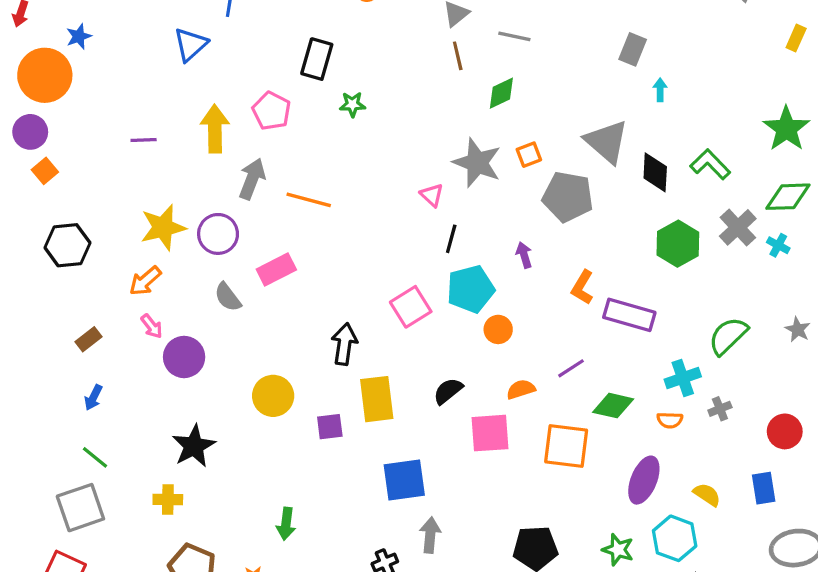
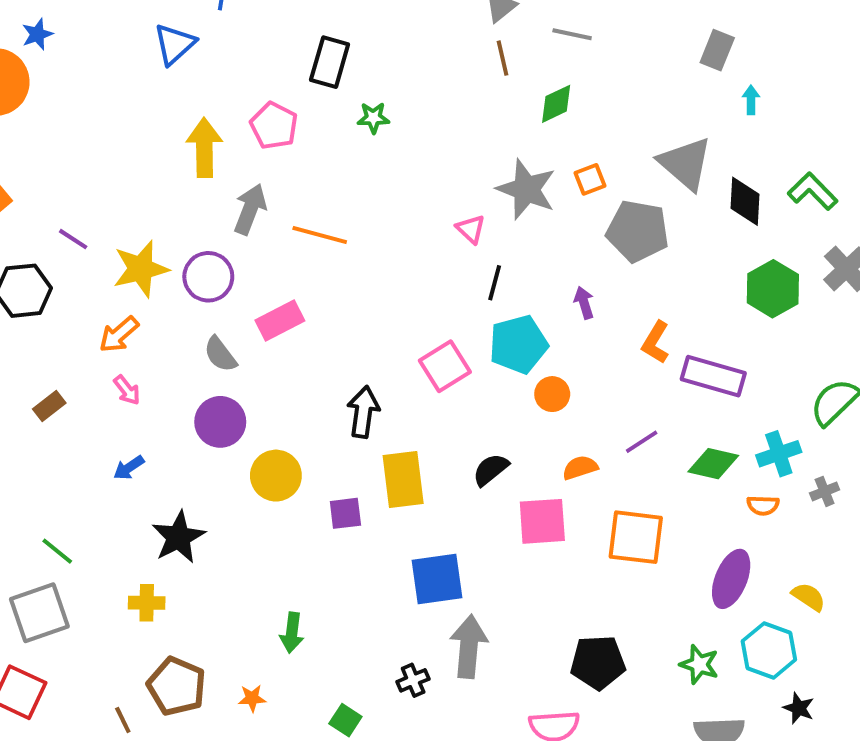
purple line: (144, 140) -> (73, 239), moved, turned 35
purple circle: (184, 357) -> (220, 422), moved
blue arrow: (93, 397) -> (129, 468), moved, turned 30
green diamond: (613, 406) -> (713, 464), moved
gray arrow: (430, 535) -> (469, 647), size x1.4

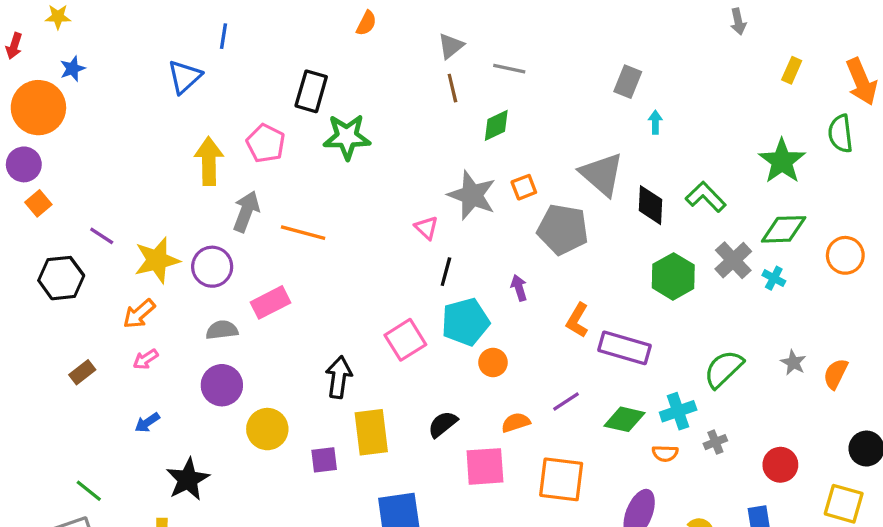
green star: (373, 118) -> (347, 137), size x1.8
gray semicircle: (220, 354) -> (222, 330), turned 120
pink arrow: (127, 390) -> (146, 359), turned 95

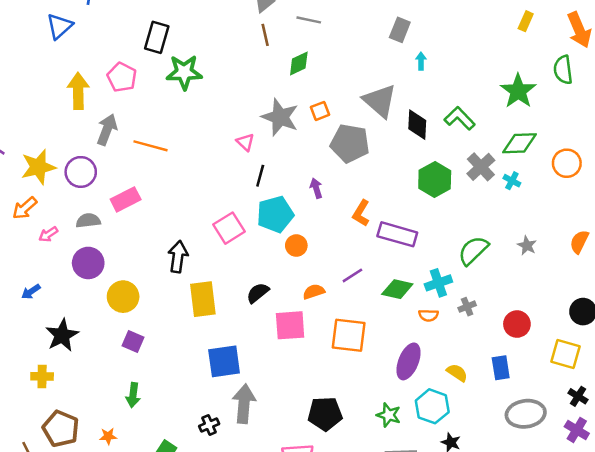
pink arrow: (146, 359) -> (48, 234), moved
orange semicircle: (836, 374) -> (579, 242), moved
purple square: (324, 460) -> (133, 341), moved, turned 30

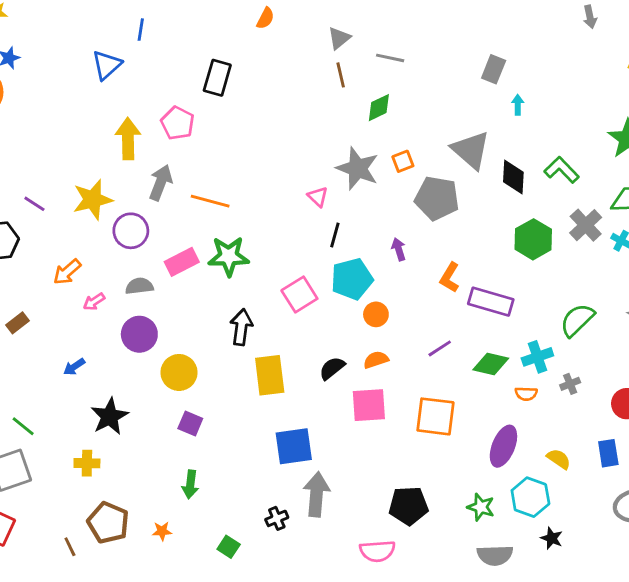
green star: (184, 72) -> (229, 256), moved
yellow star: (38, 167) -> (93, 200), moved
orange semicircle: (314, 292) -> (376, 360), moved

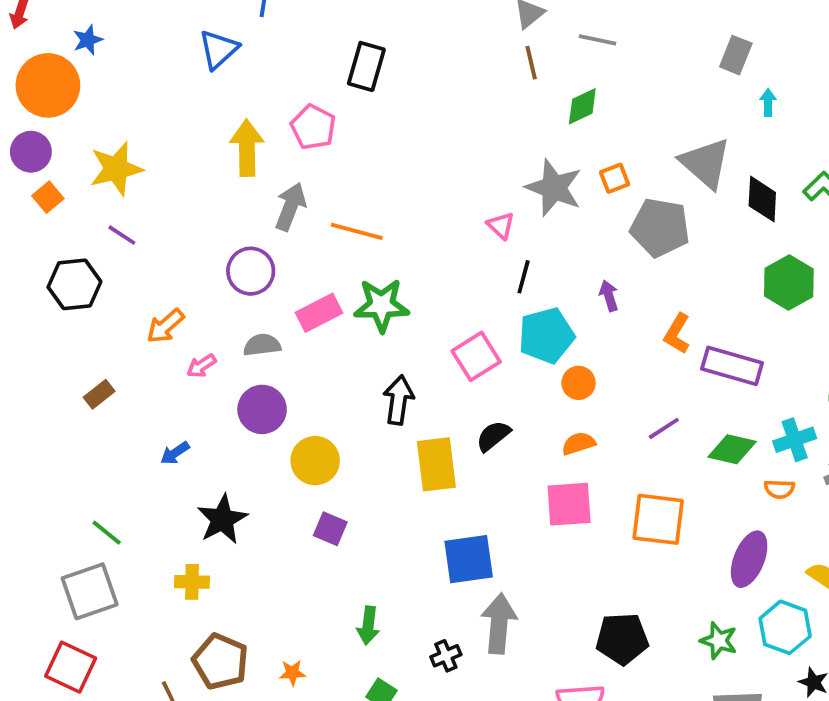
yellow star: (93, 200) -> (116, 169), moved
black semicircle: (332, 368) -> (493, 436), moved
green arrow: (190, 484) -> (368, 625), moved

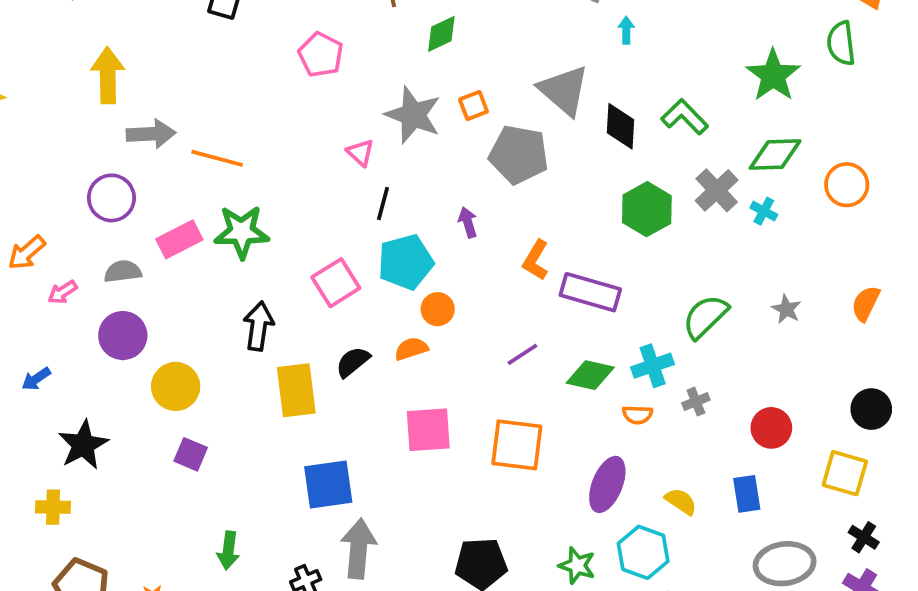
pink pentagon: (313, 127) -> (321, 55), moved
gray arrow: (290, 207) -> (151, 134), turned 66
orange semicircle: (579, 444) -> (411, 349), moved

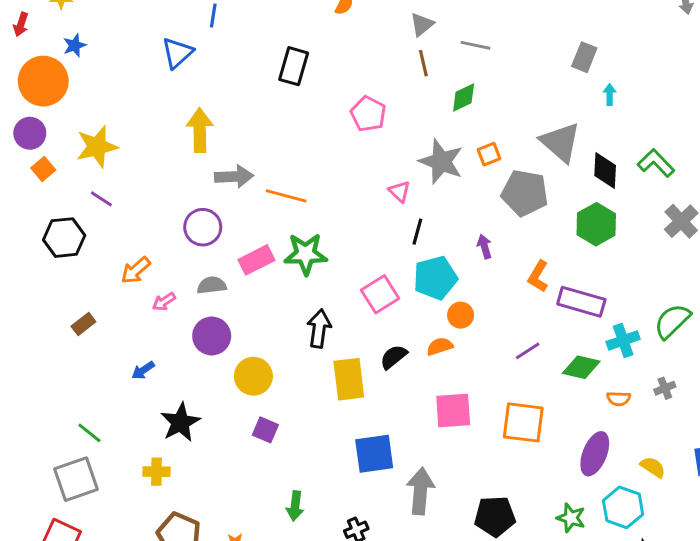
green hexagon: (647, 209) -> (596, 224), moved
cyan cross: (653, 366) -> (623, 340), moved
gray arrow: (358, 549) -> (420, 491), moved

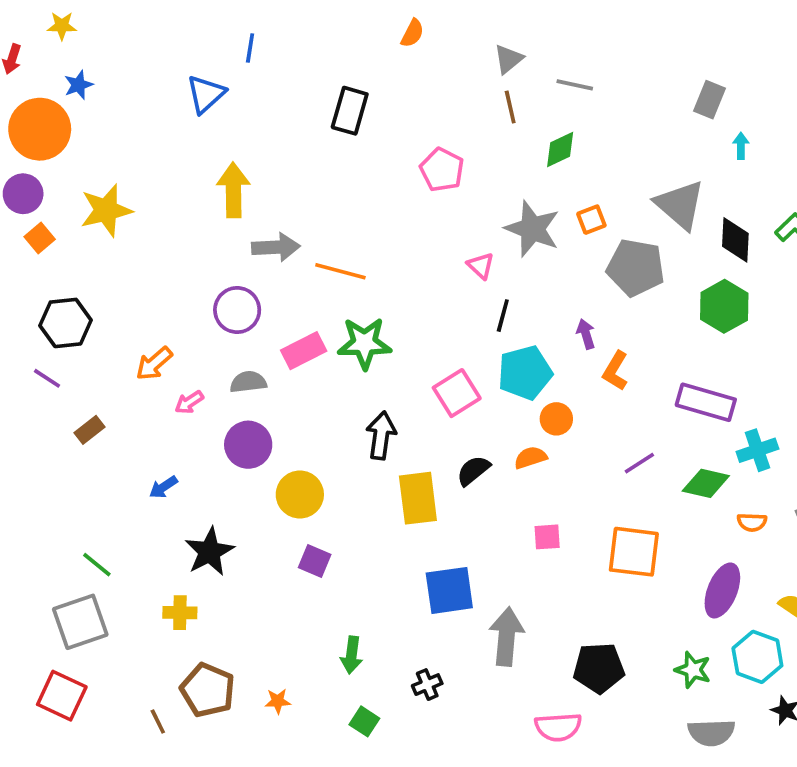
purple line: (101, 199) -> (47, 378), moved
orange L-shape: (538, 276) -> (615, 371), moved
pink square: (453, 411) -> (547, 537), size x0.6

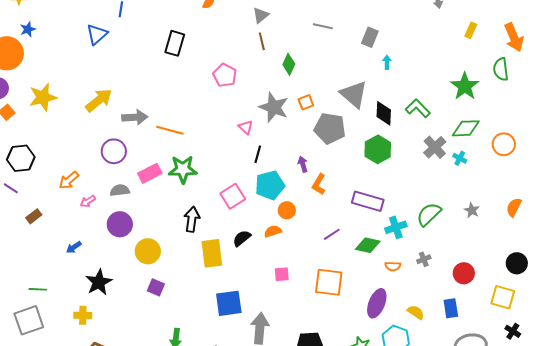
gray line: (575, 85) -> (323, 26), moved
green diamond: (560, 149) -> (289, 64), turned -40
yellow arrow: (233, 190) -> (99, 100), moved, turned 52
green line: (97, 565) -> (38, 289), turned -36

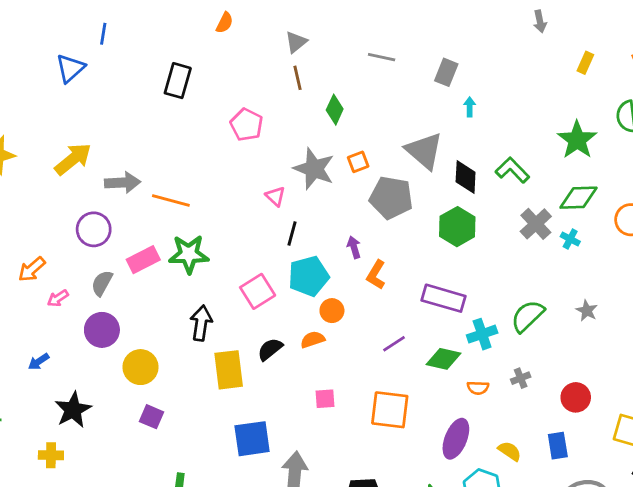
gray semicircle: (120, 190) -> (102, 283), turned -54

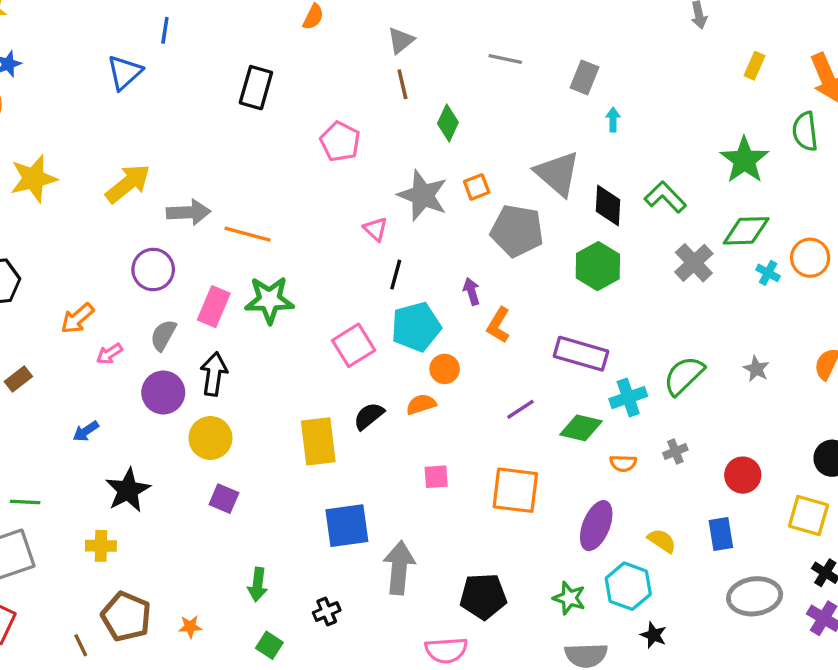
cyan cross: (570, 239) -> (768, 273), moved
pink rectangle: (143, 260) -> (214, 307), turned -40
black arrow: (201, 323) -> (214, 374), moved

